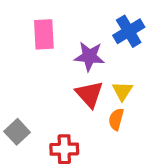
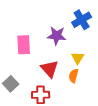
pink rectangle: (44, 34) -> (24, 45), moved
red triangle: (89, 94) -> (50, 69), moved

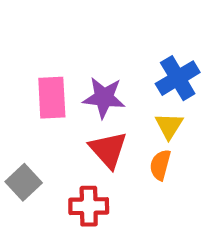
blue cross: (82, 20) -> (178, 78), moved
purple star: (57, 36) -> (104, 98), moved

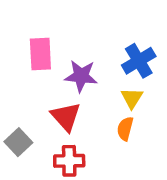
pink rectangle: (52, 98) -> (40, 54), moved
red triangle: (108, 150) -> (66, 117), moved

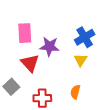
red triangle: (66, 117) -> (30, 63), moved
orange semicircle: (125, 129) -> (75, 92), moved

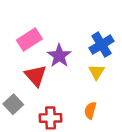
pink rectangle: (25, 33) -> (29, 40), turned 60
purple star: (50, 46) -> (59, 56), turned 30

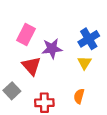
pink rectangle: (29, 40) -> (26, 35), turned -30
purple star: (59, 56) -> (52, 49), turned 30

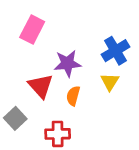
pink rectangle: (26, 35) -> (32, 29), moved
orange semicircle: (79, 96) -> (73, 96), moved

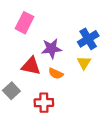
red triangle: (41, 86) -> (31, 66), turned -36
orange semicircle: (73, 96) -> (56, 73), turned -80

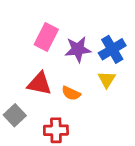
pink rectangle: (24, 23) -> (46, 37), moved
purple star: (51, 49) -> (78, 49), moved

